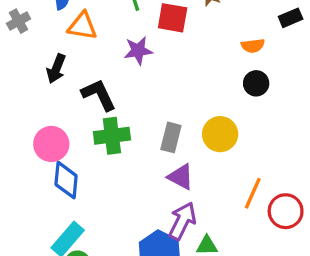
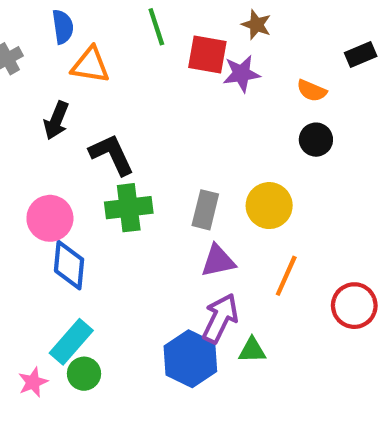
orange semicircle: (253, 46) -> (312, 91), turned 30
purple star: (138, 51) -> (241, 74), moved
purple triangle: (181, 177) -> (218, 261), turned -40
orange line: (253, 193) -> (286, 276), moved

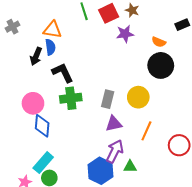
blue semicircle: (63, 27) -> (50, 47), moved
red square: (207, 54) -> (109, 13), moved, turned -36
black circle: (316, 140) -> (161, 65), size x1.6

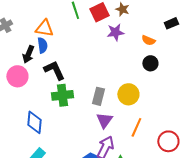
black circle: (161, 65) -> (150, 63), size x0.6
pink circle: (33, 103) -> (17, 76), moved
purple triangle: (114, 124) -> (104, 120), turned -42

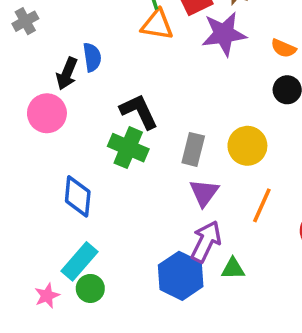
orange triangle: (44, 28) -> (157, 25), moved
purple star: (115, 32) -> (224, 34), size x1.4
black L-shape: (54, 70) -> (139, 111), moved
green cross: (62, 95) -> (128, 148), turned 30

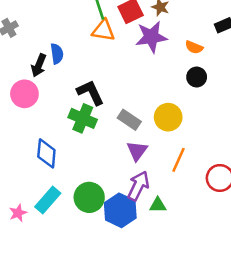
gray rectangle: (193, 149) -> (129, 120), turned -70
green circle: (90, 288) -> (89, 197), moved, size x1.5
pink star: (47, 296) -> (18, 213), moved

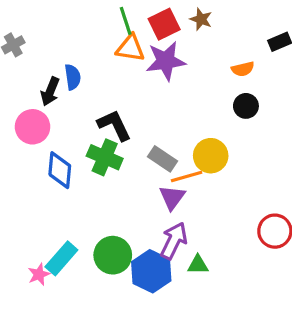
purple star: (151, 37) -> (166, 61), moved
orange semicircle: (194, 47) -> (243, 69), turned -36
blue diamond: (46, 153) -> (60, 170), moved
orange line: (178, 160) -> (187, 177), moved, turned 50
pink star: (18, 213) -> (39, 274), moved

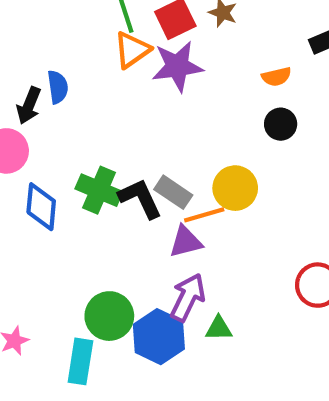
orange triangle: (130, 48) -> (132, 50), turned -44
black L-shape: (114, 125) -> (140, 198), moved
purple triangle: (172, 197) -> (186, 242), turned 40
cyan rectangle: (61, 258) -> (80, 361), moved, turned -32

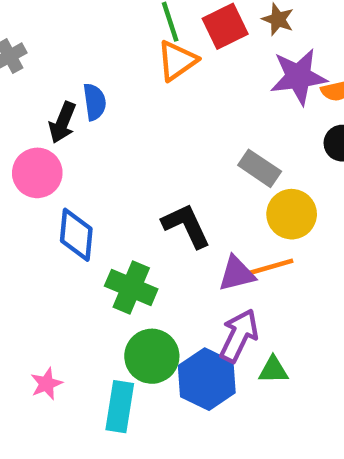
purple star: (177, 66) -> (298, 77), moved
green cross: (99, 190) -> (131, 287), moved
gray rectangle: (173, 192) -> (260, 168), moved
orange line: (204, 215) -> (271, 267), moved

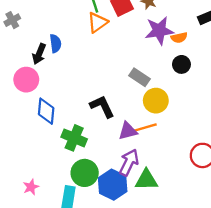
green triangle: (273, 370) -> (146, 180), size x1.5

